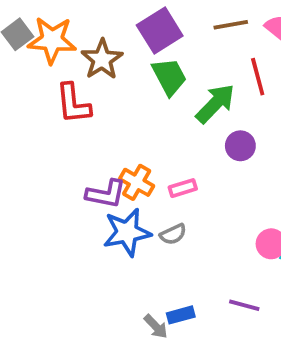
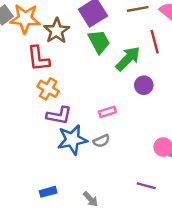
orange cross: (137, 182) -> (48, 89), moved
blue rectangle: (181, 315) -> (48, 192), moved

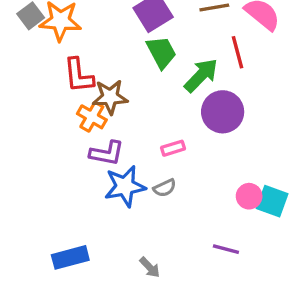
brown star: (57, 31) -> (110, 97), moved, turned 30
purple circle: (144, 85) -> (223, 112), size x1.6
blue rectangle: (48, 192) -> (70, 257), moved, size x1.5

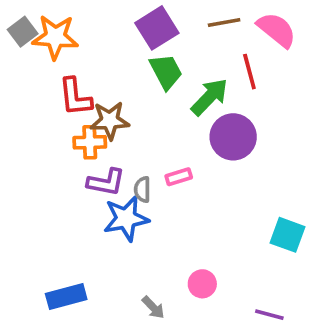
orange cross: (92, 117) -> (90, 142), turned -32
gray semicircle: (165, 188) -> (142, 189), moved, turned 115
pink circle: (249, 196) -> (202, 284), moved
purple line: (226, 249) -> (269, 315), moved

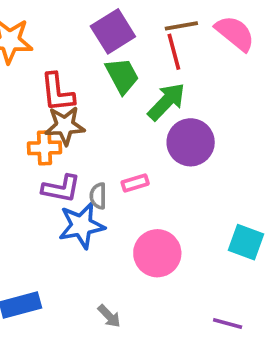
red line: (249, 72) -> (174, 52), moved
red L-shape: (75, 97) -> (57, 92), moved
pink circle: (202, 284) -> (157, 253), moved, size x1.6

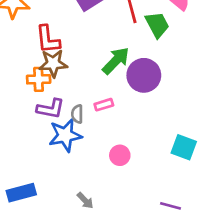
green trapezoid: (122, 76) -> (157, 25), moved
green arrow: (167, 102) -> (116, 61), moved
pink circle: (157, 253) -> (120, 155), size x0.6

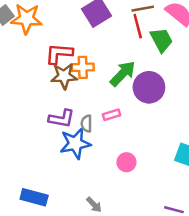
red L-shape: (48, 39) -> (59, 54), turned 100
orange cross: (39, 79) -> (83, 67), moved
blue rectangle: (21, 193) -> (34, 197), turned 30

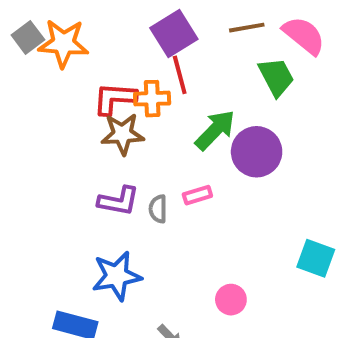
red line: (138, 26) -> (180, 75), moved
orange cross: (83, 67) -> (152, 99), moved
blue star: (75, 143) -> (117, 276), moved
pink circle: (126, 162) -> (231, 300), moved

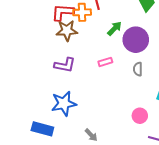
green arrow: (215, 130) -> (114, 29), size x0.7
gray semicircle: (158, 209) -> (138, 69), moved
pink circle: (231, 300) -> (140, 116), moved

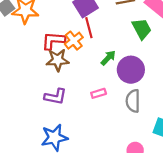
orange cross: (82, 12) -> (74, 41), turned -36
gray semicircle: (138, 69) -> (133, 101), size x1.5

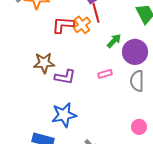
brown star: (58, 60) -> (44, 63), moved

